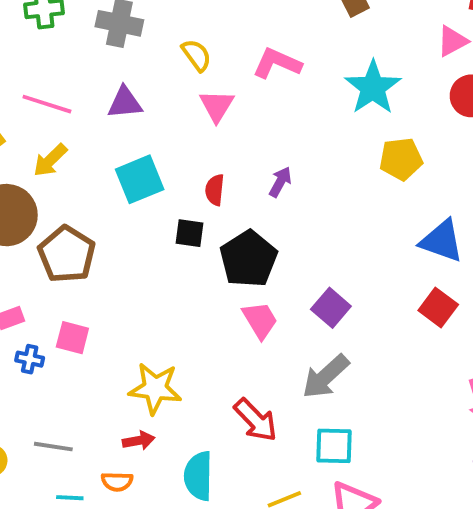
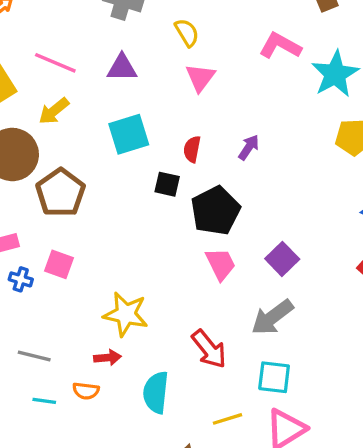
pink L-shape: (277, 63) -> (280, 46), moved

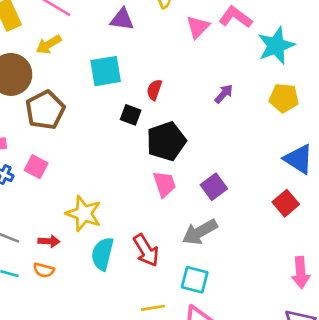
purple triangle: (122, 68) -> (122, 19), moved
pink triangle: (200, 78) -> (198, 27), moved
purple arrow: (249, 147) -> (224, 94), moved
red arrow: (107, 358) -> (49, 241), moved
cyan semicircle: (156, 392) -> (102, 254), moved

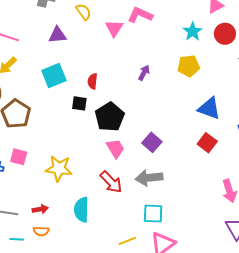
cyan star: (276, 46) -> (193, 31), moved, size x0.7
yellow star: (84, 214) -> (59, 168), moved
gray arrow: (200, 232) -> (149, 178), turned 36
red arrow: (146, 250) -> (111, 182), moved

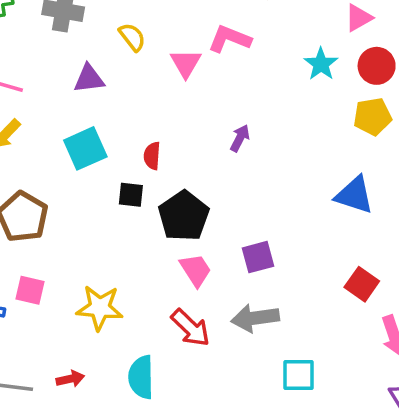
yellow pentagon: (189, 66) -> (372, 117), moved
purple square: (152, 142) -> (258, 257), turned 36
red square: (207, 143) -> (362, 284), moved
cyan square: (153, 214) -> (298, 375), moved

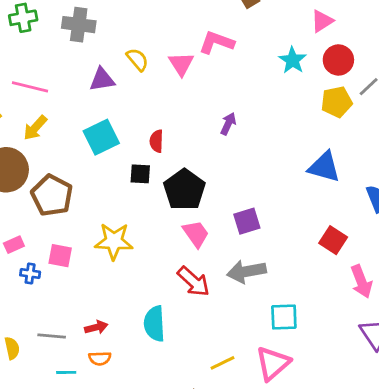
yellow semicircle: (132, 37) -> (137, 60), moved
yellow star: (100, 308) -> (114, 241), moved

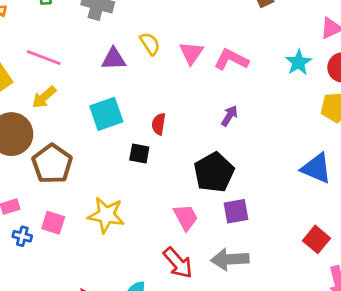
pink L-shape: (216, 42) -> (231, 60), moved
black pentagon: (184, 190) -> (214, 172), moved

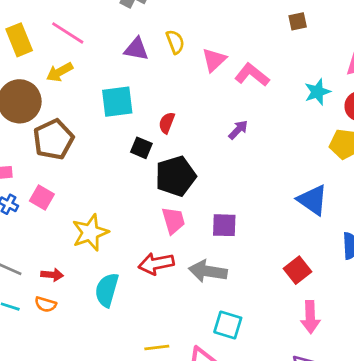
black pentagon: (214, 172) -> (176, 176), moved
yellow star: (106, 215) -> (90, 233), moved, turned 30
red arrow: (178, 263) -> (156, 264), turned 108

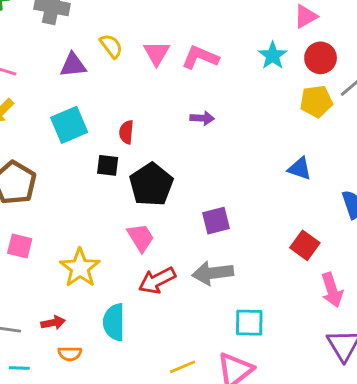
purple arrow: (238, 130) -> (202, 118), turned 65
blue triangle: (313, 200) -> (300, 169), size x0.7
pink trapezoid: (173, 220) -> (141, 238), moved
orange semicircle: (46, 304) -> (70, 354), moved

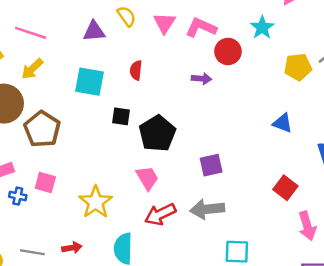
red circle: (321, 58) -> (228, 51), moved
cyan square: (69, 125) -> (89, 82), turned 32
red semicircle: (126, 132) -> (136, 70), moved

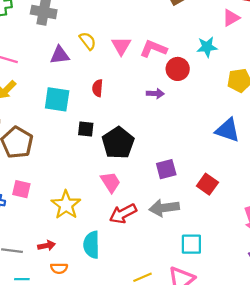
cyan star: (262, 27) -> (207, 47), turned 30
blue triangle: (283, 123) -> (228, 130), size x1.4
red square: (285, 188) -> (207, 184), moved

